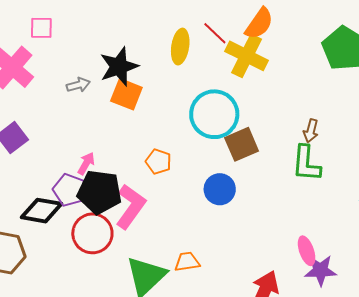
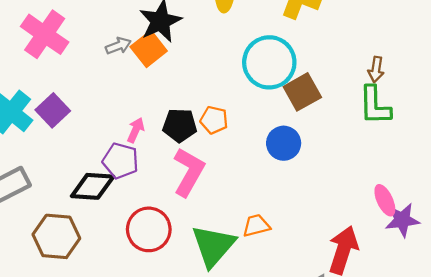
orange square: (126, 94) -> (149, 49), moved, turned 36
black pentagon: (100, 192) -> (180, 125), moved, size x0.7
red circle: (92, 233) -> (149, 229), moved

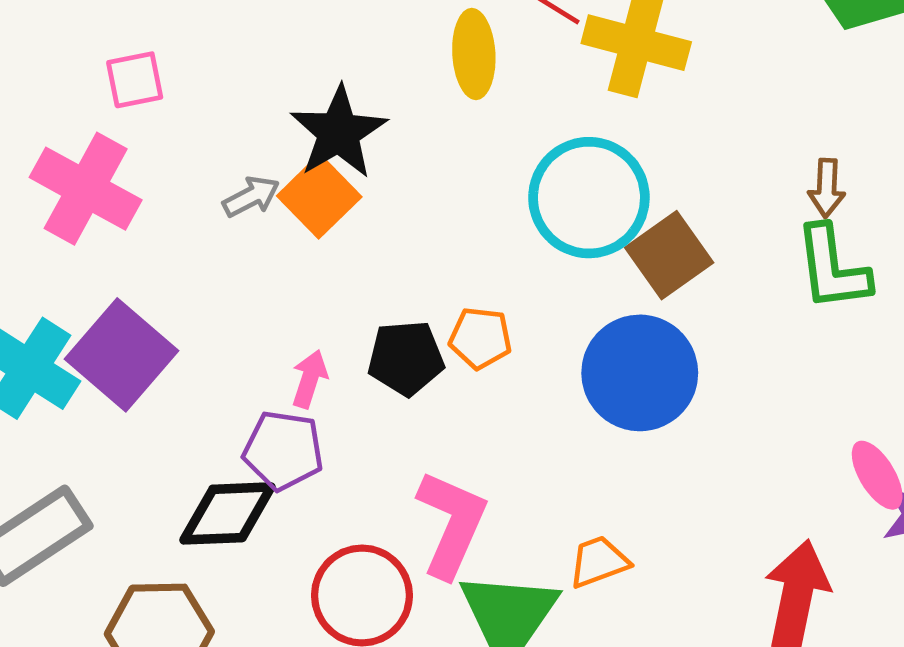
purple square: (53, 110) -> (121, 355), size x1.4
blue circle: (284, 143) -> (640, 373), size x1.5
pink L-shape: (189, 172) -> (451, 524), moved

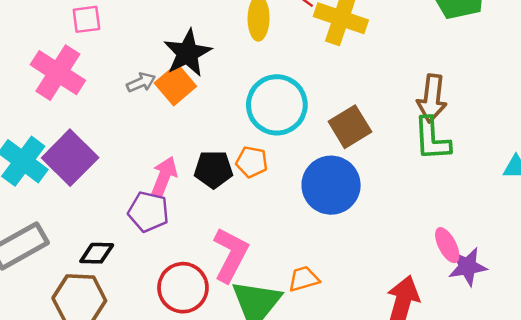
brown arrow: (827, 188) -> (432, 98), size x1.6
cyan circle: (589, 198) -> (277, 105), moved
pink arrow: (310, 379) -> (164, 176), size x1.4
black diamond: (227, 513) -> (97, 253), moved, size x0.7

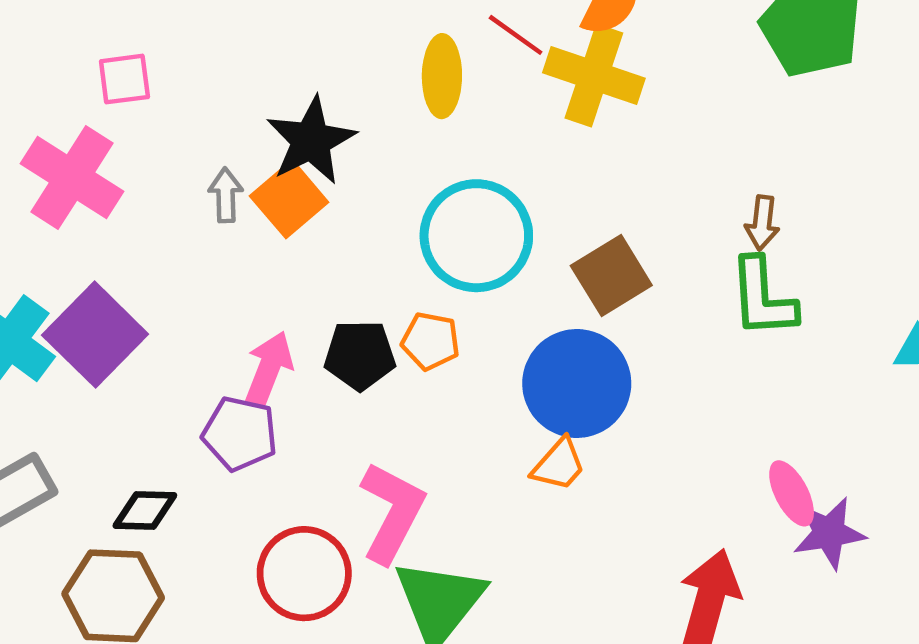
gray arrow: (141, 82) -> (226, 195), turned -68
brown arrow: (432, 98) -> (762, 223), size x0.6
orange trapezoid: (304, 279) -> (559, 465), moved, turned 148

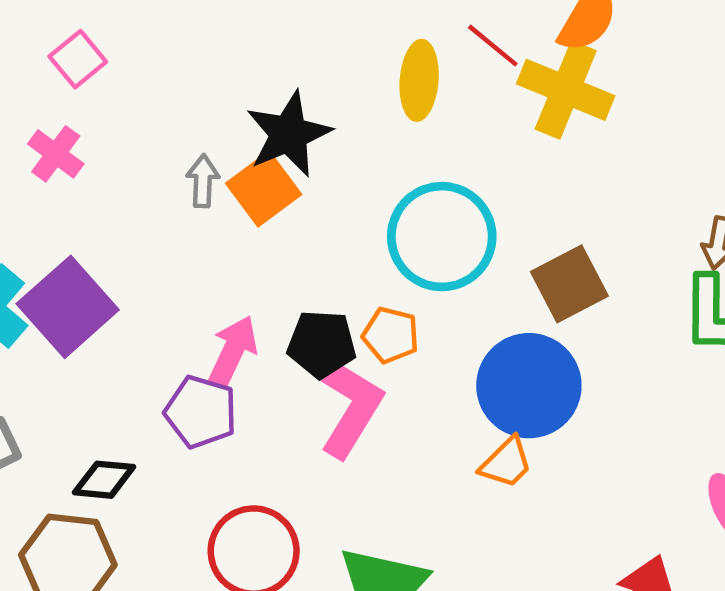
pink square: (124, 79) -> (78, 59), moved, turned -36
pink cross: (72, 177) -> (56, 154), size x0.6
pink L-shape: (392, 512) -> (351, 408), moved

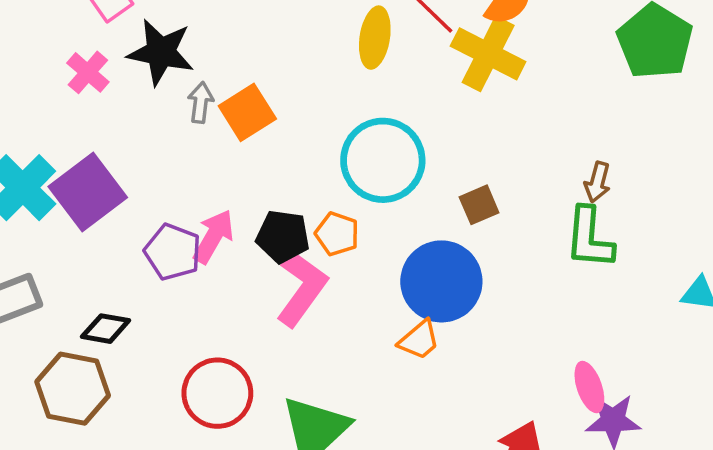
black star: (289, 134) -> (161, 52), moved, turned 30
brown square: (569, 284) -> (479, 205), size x0.7
purple pentagon: (201, 412) -> (173, 252), moved

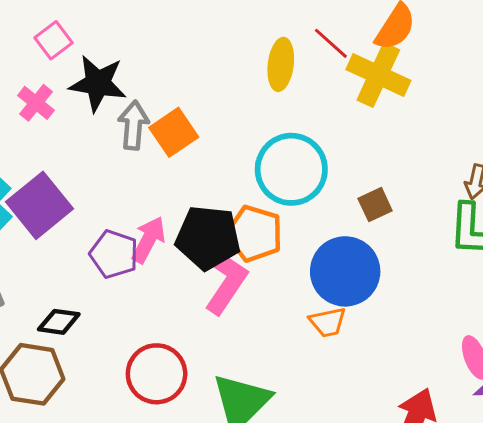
gray arrow: (201, 102) -> (133, 125), size x1.4
orange pentagon: (337, 234) -> (254, 234), size x1.5
black pentagon: (283, 236) -> (208, 238), size x1.4
orange trapezoid: (419, 340) -> (328, 322), turned 30

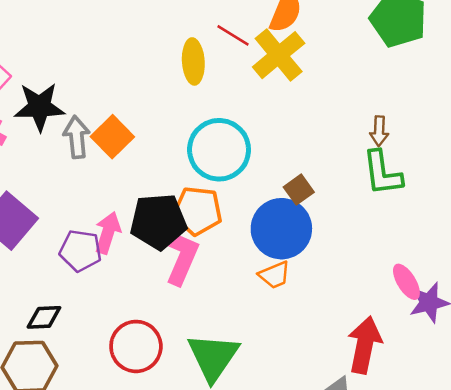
yellow cross: (378, 75) -> (279, 55), turned 36
brown square: (375, 205) -> (299, 190), moved

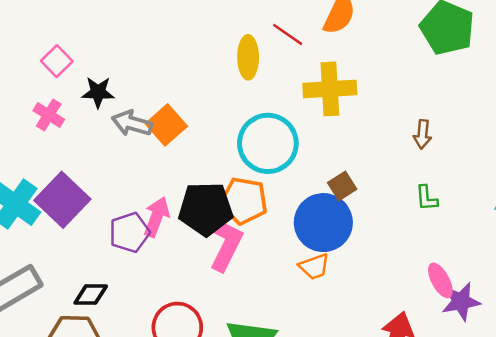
yellow cross: (279, 55) -> (330, 89), moved, turned 33
black star: (39, 107) -> (98, 92), size x0.7
gray arrow: (77, 137) -> (132, 123), turned -72
green L-shape: (382, 173) -> (427, 198), moved, size x0.6
purple pentagon: (80, 251) -> (129, 232), turned -30

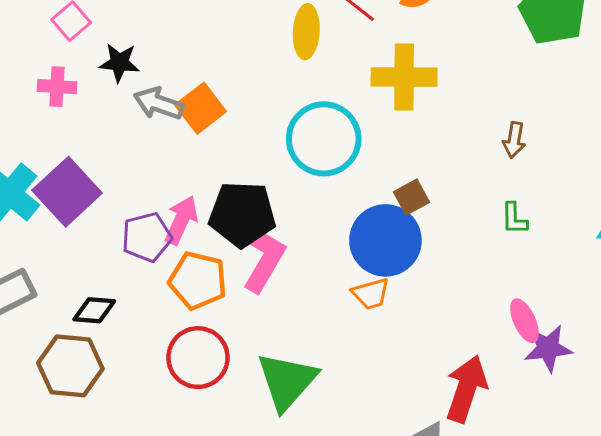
pink cross: (49, 115) -> (57, 87), turned -32
orange pentagon: (244, 201) -> (198, 280), moved

